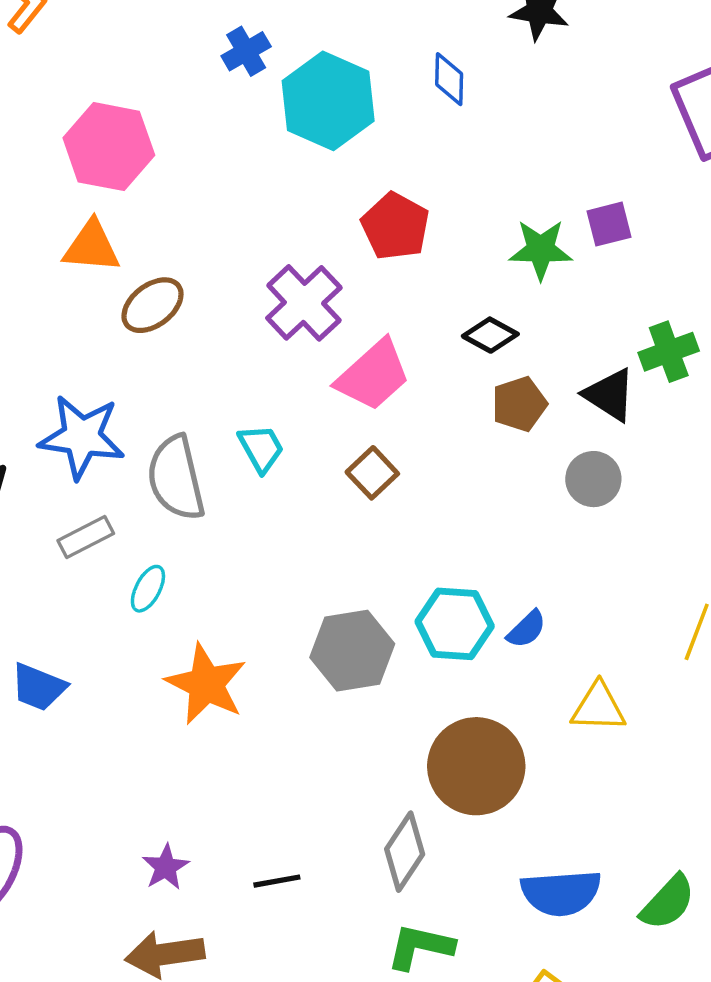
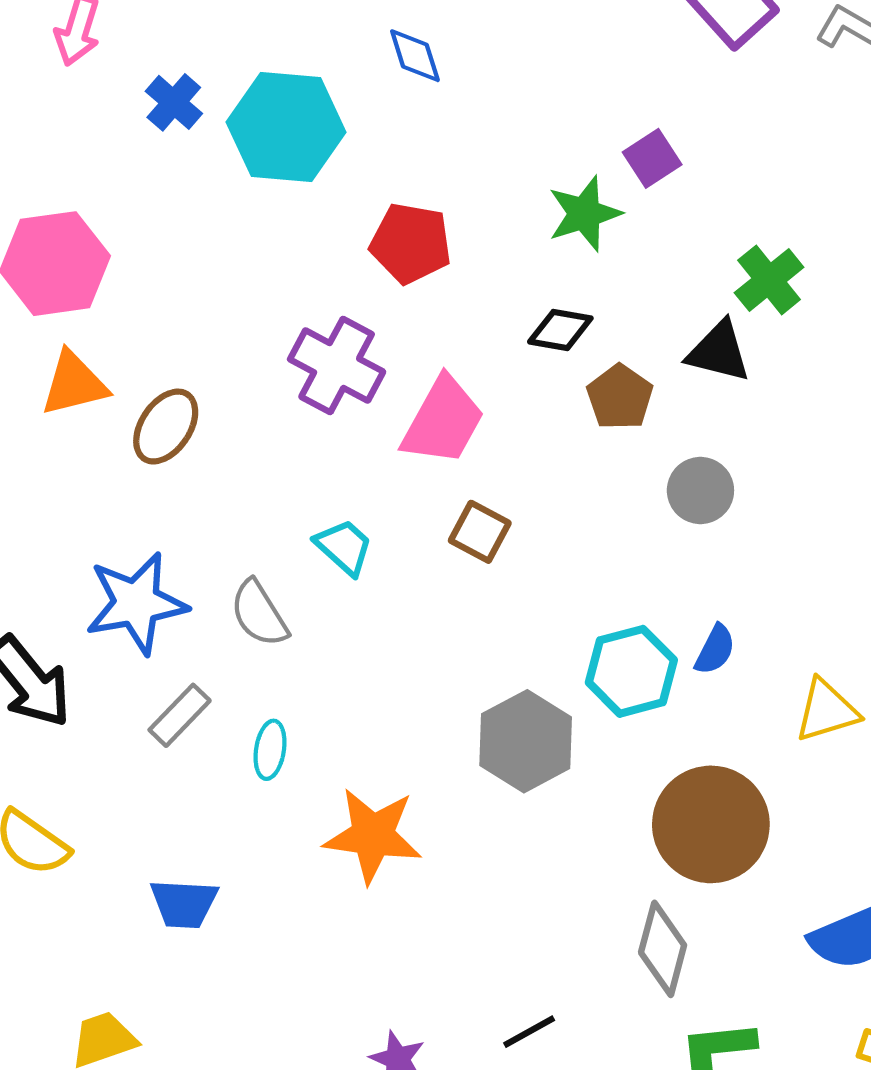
gray semicircle: (176, 478) -> (259, 614), size x0.7
gray circle: (593, 479) -> (700, 490), moved

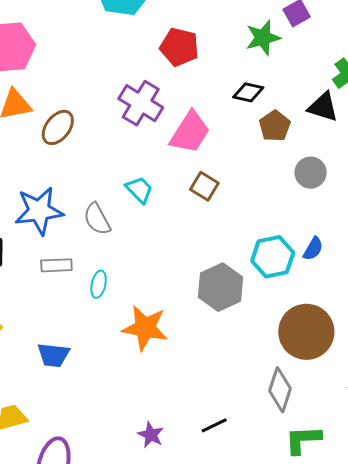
gray rectangle: (180, 715) -> (56, 265), turned 40

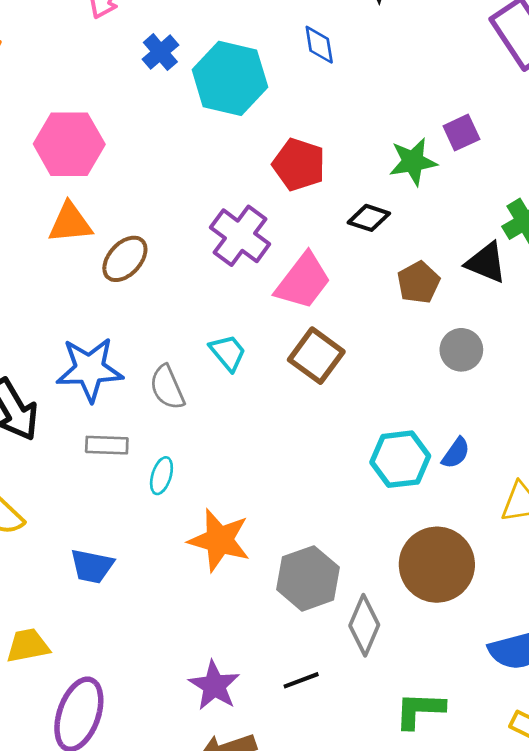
black diamond: (248, 92) -> (369, 218), moved
brown square: (204, 186) -> (316, 356), size x1.4
gray hexagon: (220, 287) -> (308, 578), moved
gray diamond: (280, 390) -> (364, 625), moved
purple star: (151, 435) -> (214, 685), size x1.4

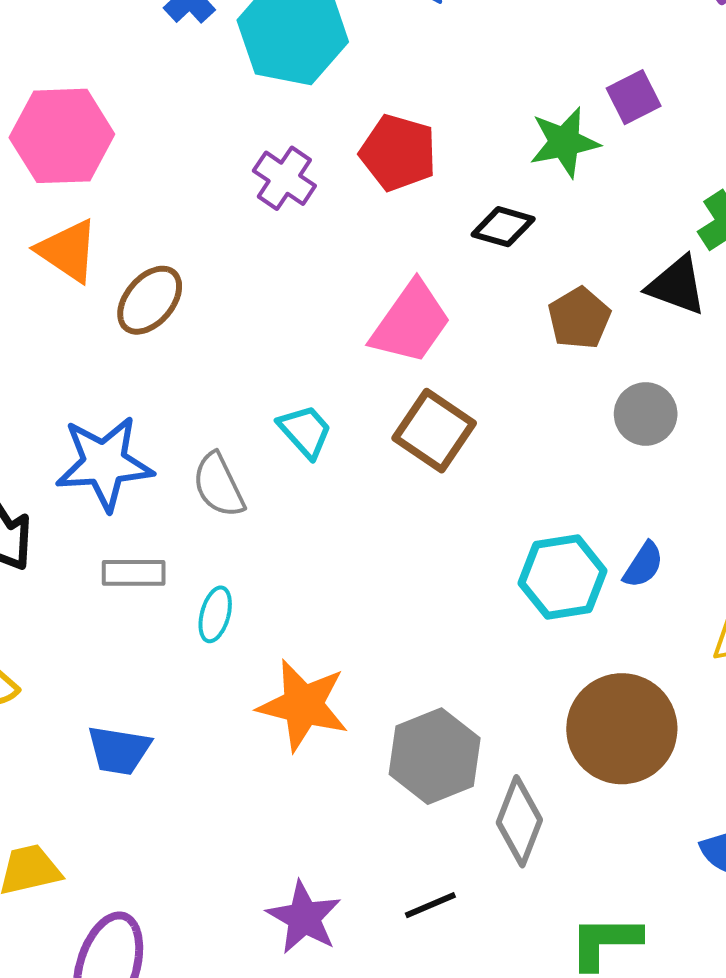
orange triangle: (70, 223) -> (68, 251), turned 42
purple cross: (240, 236) -> (284, 178), moved, size x0.7

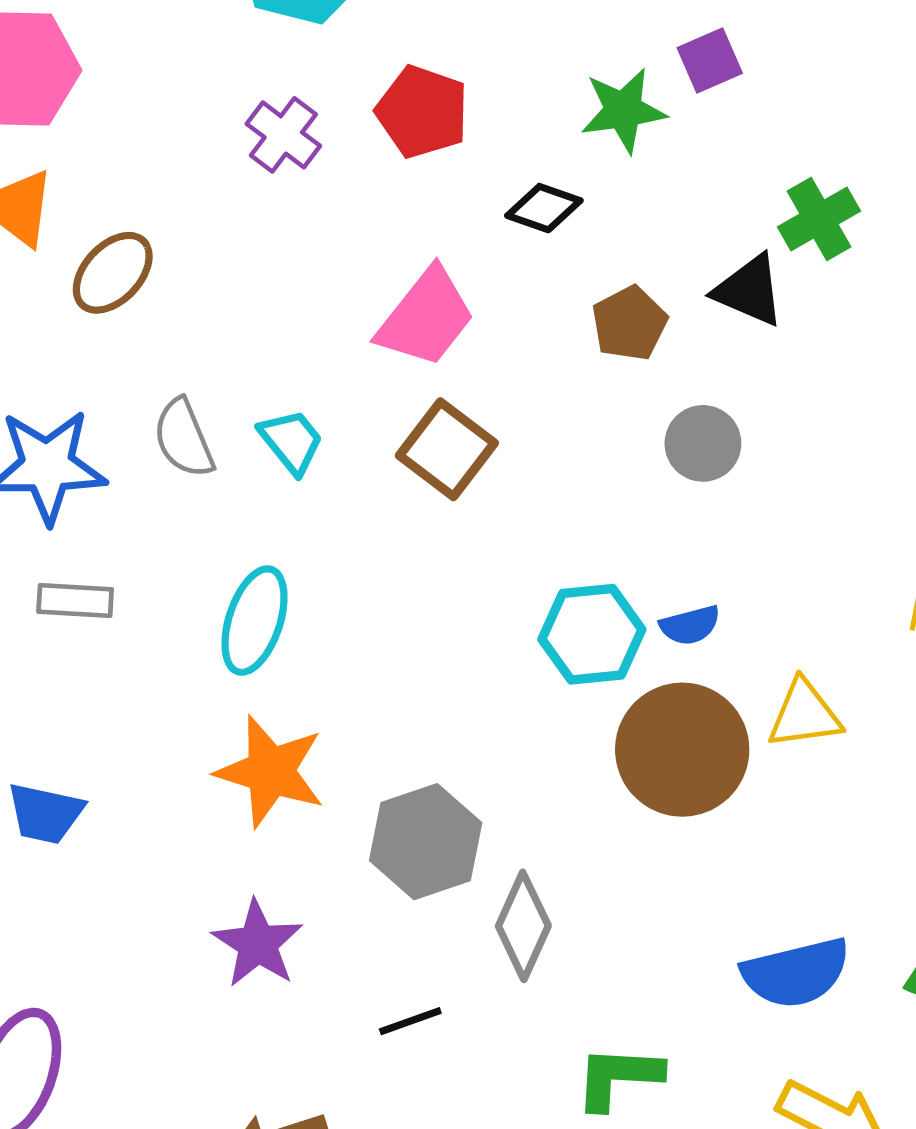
gray semicircle: (219, 485) -> (184, 438), moved
blue semicircle: (643, 565) -> (690, 625), turned 39
cyan ellipse: (215, 614) -> (254, 621), moved, size x1.6
brown circle: (622, 729) -> (682, 750), moved
purple star: (304, 917) -> (258, 944), moved

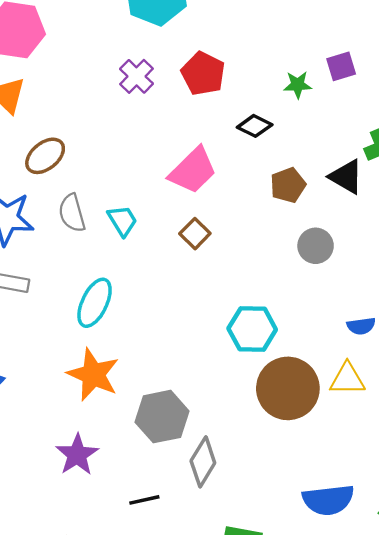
green star: (623, 110) -> (298, 85), size x0.7
brown ellipse: (113, 273) -> (45, 156), moved
brown square: (447, 449) -> (195, 234), size x0.7
blue semicircle: (690, 625) -> (361, 326), moved

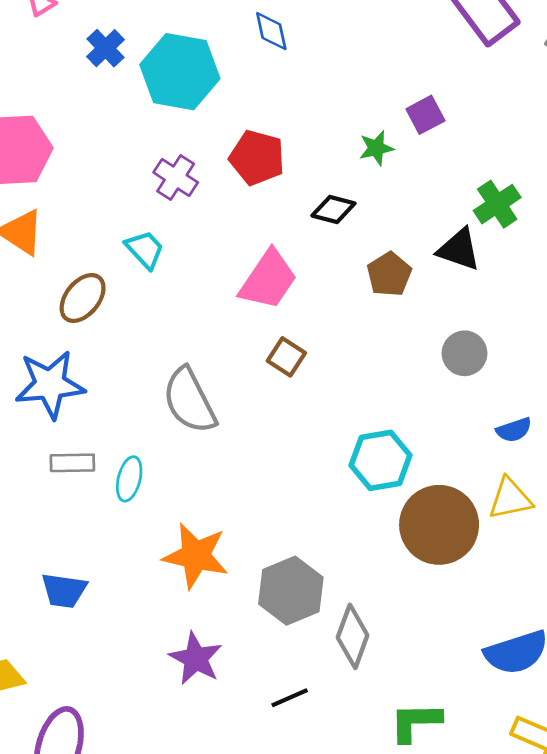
gray semicircle: (72, 213) -> (189, 401), moved, size x1.4
cyan trapezoid: (122, 221) -> (145, 250), moved
gray circle: (316, 246) -> (465, 353), moved
cyan ellipse: (95, 303) -> (129, 479), moved, size x0.7

